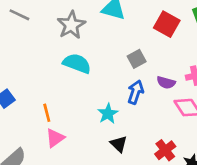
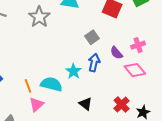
cyan semicircle: (77, 63) -> (51, 84), moved
purple semicircle: (166, 83) -> (116, 53), turned 40
cyan star: (108, 114) -> (73, 71), moved

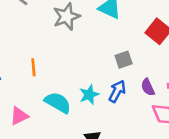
orange line: (28, 86) -> (33, 67), moved
pink triangle: (36, 104) -> (19, 116), moved

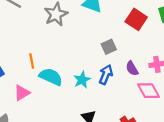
cyan semicircle: (58, 103) -> (51, 77), moved
pink triangle: (19, 116) -> (22, 93), moved

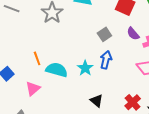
purple semicircle: (132, 68) -> (133, 34), moved

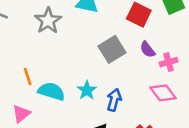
gray square: (104, 34) -> (112, 49), size x1.5
blue arrow: (106, 60) -> (114, 100), moved

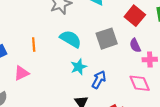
cyan semicircle: (51, 91) -> (71, 39), moved

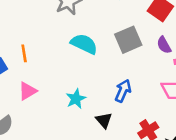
orange line: (34, 44) -> (24, 53), moved
cyan star: (79, 67) -> (76, 99), moved

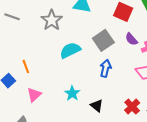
cyan semicircle: (84, 44) -> (70, 50), turned -40
blue arrow: (123, 91) -> (106, 68), moved

